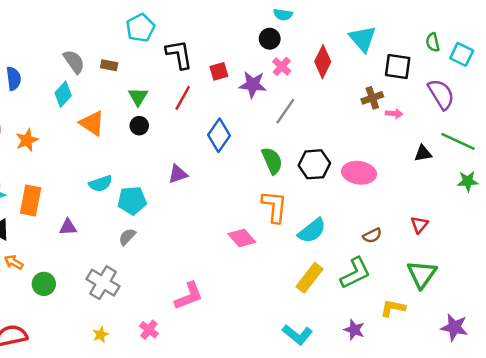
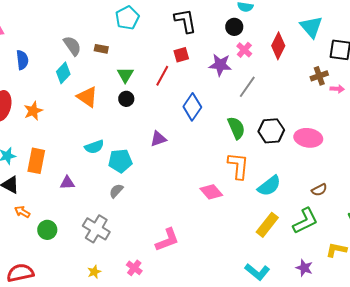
black L-shape: (179, 54) -> (185, 21), moved
red square: (219, 71) -> (181, 55), moved

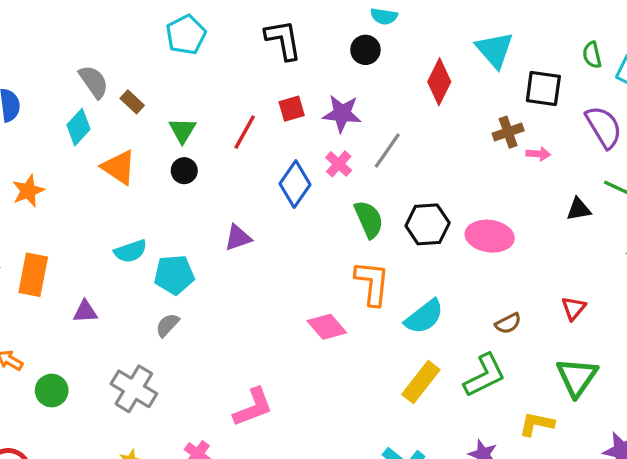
brown rectangle: (101, 49) -> (132, 102), moved, turned 32
pink cross: (244, 50) -> (339, 164), moved
red square: (181, 55) -> (292, 109), moved

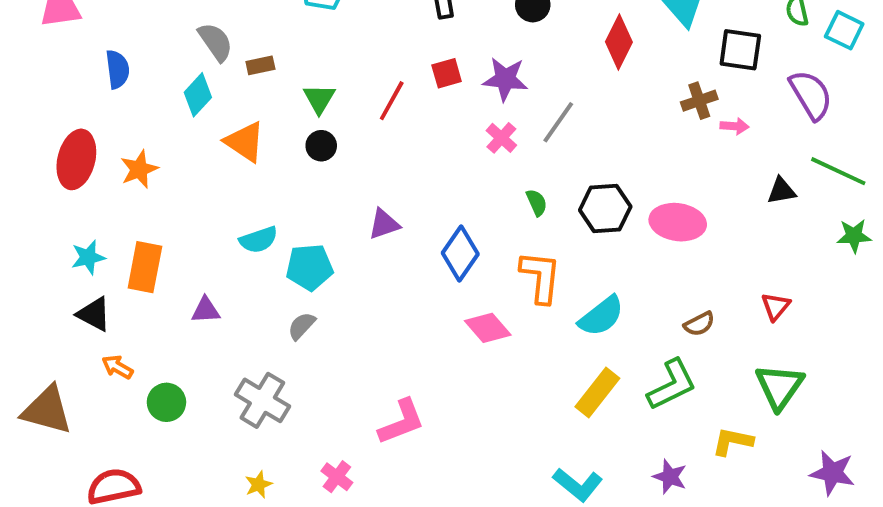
brown rectangle: (132, 102) -> (260, 65), turned -55
blue diamond: (295, 184) -> (460, 253), moved
green semicircle: (369, 219) -> (537, 203), size x0.6

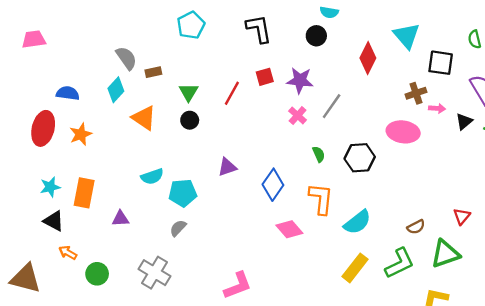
blue semicircle: (118, 69) -> (68, 93), moved, turned -75
black triangle: (781, 191) -> (464, 121), moved, turned -30
pink ellipse: (678, 222) -> (403, 132), moved
green triangle: (780, 387) -> (445, 254), moved, turned 36

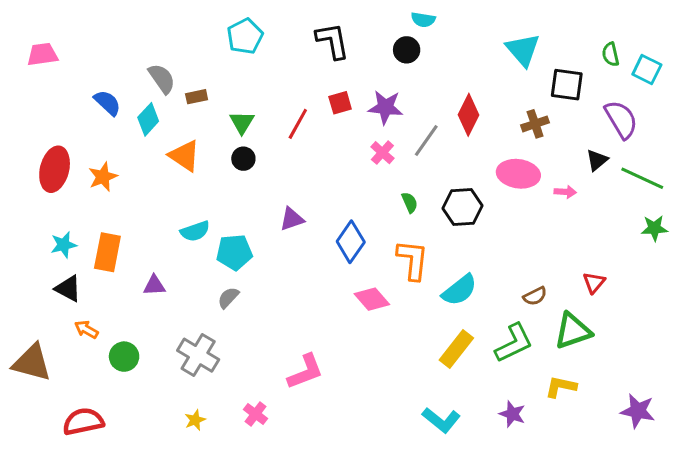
red diamond: (368, 58) -> (469, 115), moved
blue semicircle: (68, 93) -> (107, 103), moved, turned 35
pink arrow: (437, 108) -> (565, 192), moved

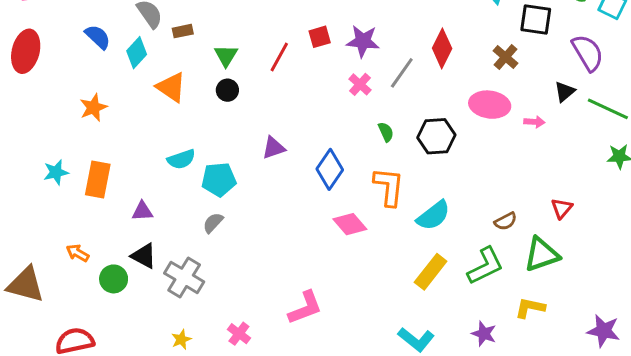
brown cross: (535, 124) -> (506, 57), turned -30
red ellipse: (55, 169) -> (26, 51), moved
black triangle: (68, 289) -> (144, 256), moved
pink L-shape: (305, 372) -> (305, 308), moved

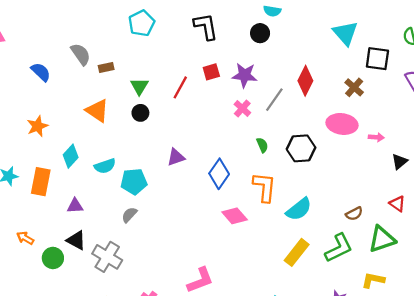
cyan diamond: (137, 53) -> (71, 156), moved
black triangle: (565, 92) -> (400, 162), moved
red triangle: (562, 208) -> (397, 204), turned -35

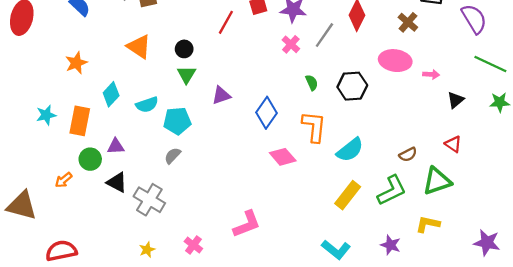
green triangle: (139, 86) -> (186, 74), moved
orange arrow: (25, 238) -> (64, 180), turned -70
green circle: (53, 258) -> (90, 159), moved

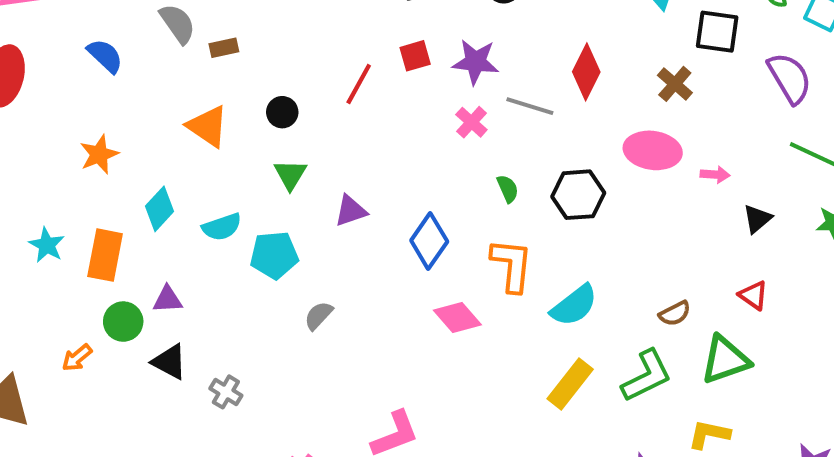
gray line: (324, 35) -> (530, 106), turned 72
black circle: (184, 49) -> (282, 112), moved
cyan star: (46, 115) -> (47, 245), turned -30
gray semicircle: (173, 156) -> (318, 315), moved
gray cross: (149, 200) -> (226, 392), size x0.6

